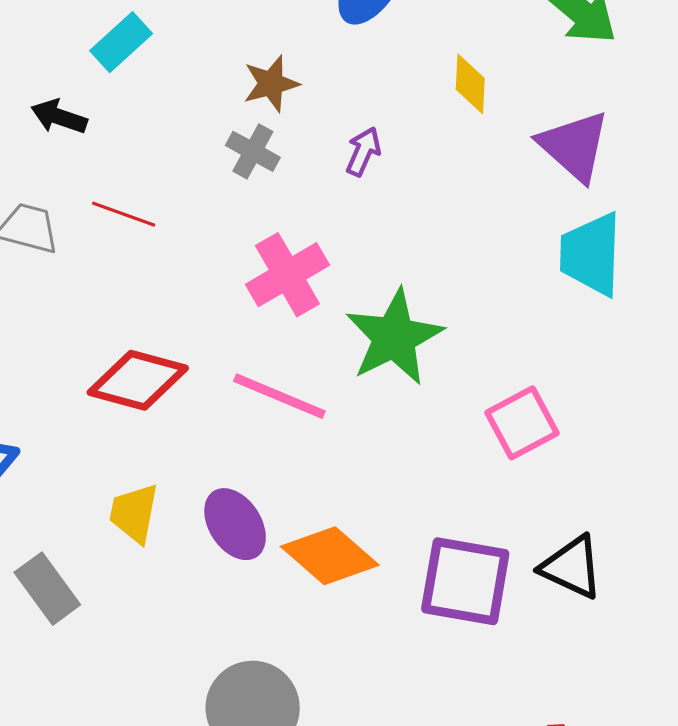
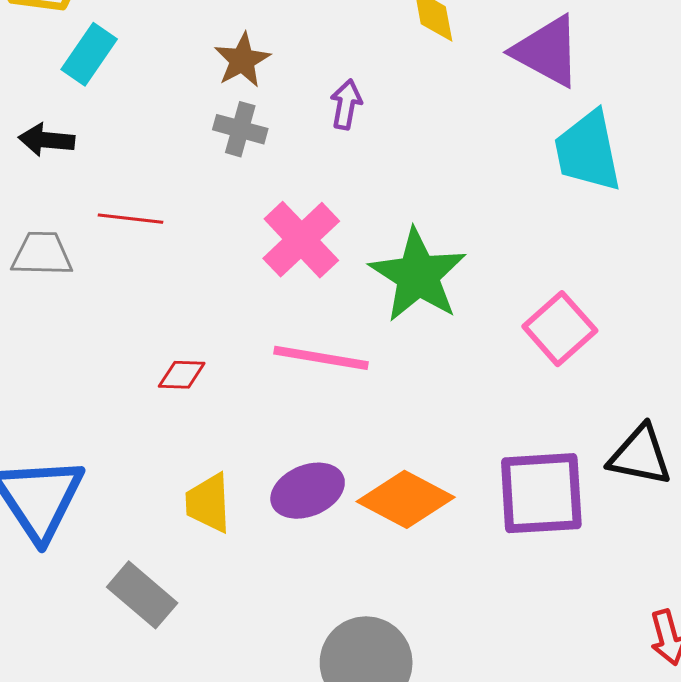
red diamond: (138, 380) -> (182, 375), size x0.5
purple ellipse: (235, 524) -> (308, 491), turned -66

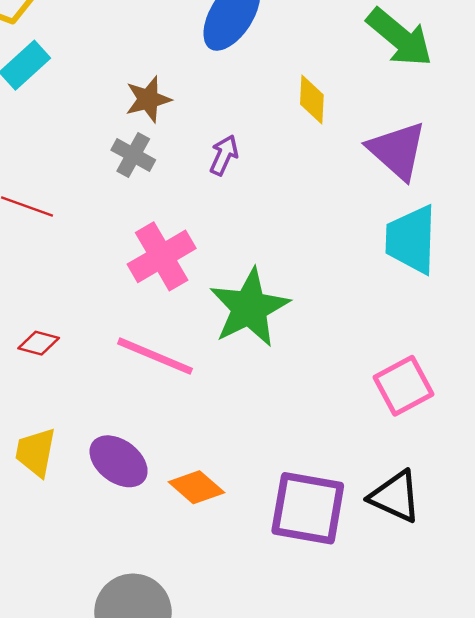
pink square: (560, 329) -> (404, 386), moved
purple ellipse: (308, 491) -> (119, 461), turned 46
orange diamond: (406, 499) -> (196, 487), size x0.7

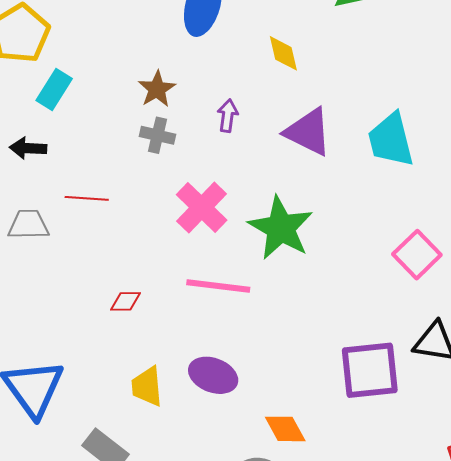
purple triangle: (397, 150) -> (308, 132), moved
orange diamond: (196, 487) -> (285, 429), moved, turned 36

